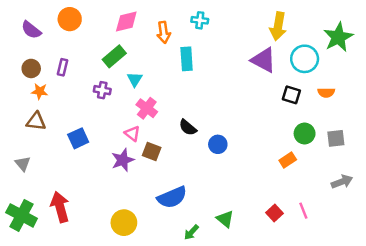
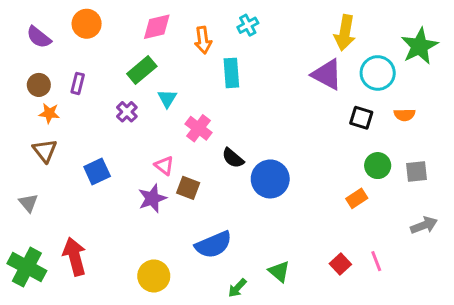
cyan cross: (200, 20) -> (248, 25), turned -35
purple cross: (102, 90) -> (127, 112), turned 35
pink cross: (147, 108) -> (199, 128), moved
brown triangle: (36, 121) -> (45, 151), turned 45
blue circle: (218, 144) -> (270, 179), size x1.6

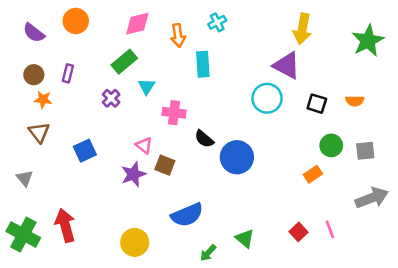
cyan circle: (378, 73) -> (267, 98), moved
pink cross: (199, 128) -> (174, 113), turned -30
gray arrow: (424, 225) -> (372, 198), size x1.4

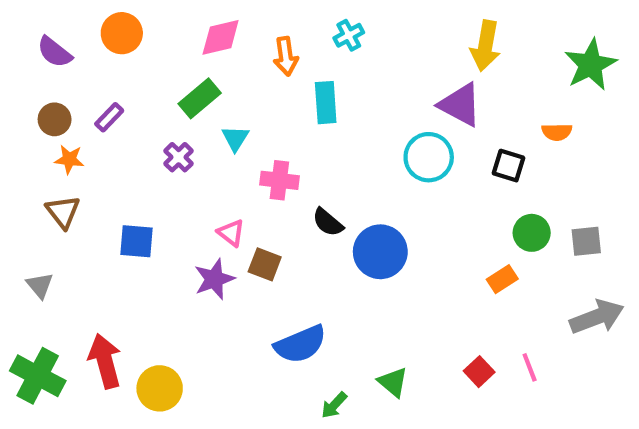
purple rectangle: (68, 73) -> (109, 117), turned 30
orange semicircle: (355, 101) -> (557, 132), moved
blue square: (85, 151) -> (136, 241), turned 30
yellow circle: (135, 242) -> (160, 388), moved

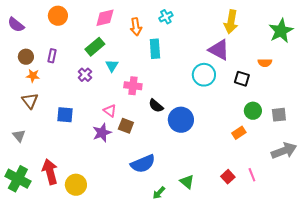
purple semicircle: (55, 52) -> (16, 25), moved
purple rectangle: (109, 117) -> (52, 56), turned -32

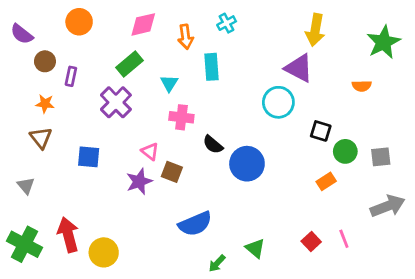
brown circle: (26, 57) -> (45, 61), moved
cyan triangle: (112, 66) -> (169, 83), moved
purple cross: (85, 75) -> (116, 102), size x1.6
black square: (242, 79) -> (321, 131), moved

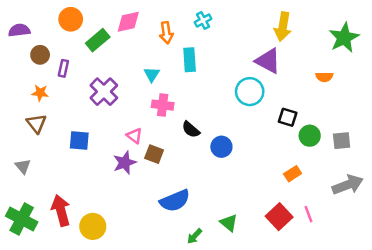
purple semicircle: (22, 34) -> (19, 30), turned 135
green rectangle: (130, 64) -> (98, 40), moved
blue circle: (247, 164) -> (221, 147), size x0.7
orange rectangle: (326, 181) -> (293, 174), moved
red square: (311, 242) -> (279, 217), size x1.5

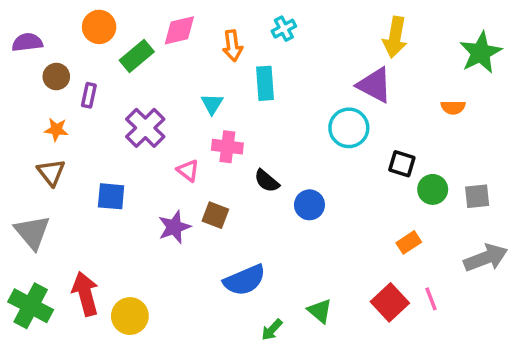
pink triangle: (134, 136) -> (188, 171), moved
gray triangle: (23, 166) -> (32, 232), size x1.6

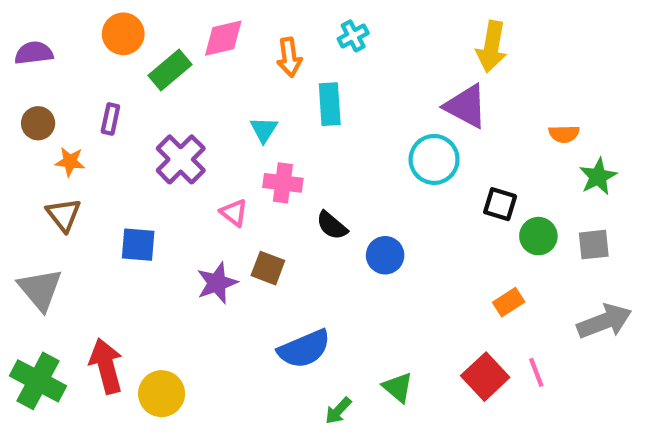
green star: (481, 53) -> (598, 176), moved, size x0.7
brown circle: (56, 77) -> (38, 123), moved

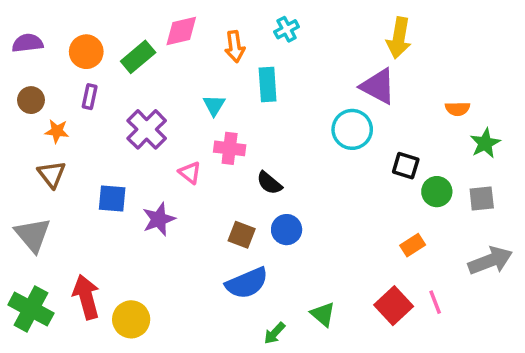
orange circle: (123, 34) -> (86, 52), moved
blue circle: (385, 255) -> (287, 230), moved
brown square: (268, 268) -> (242, 235), moved
purple star: (217, 283) -> (159, 219), moved

